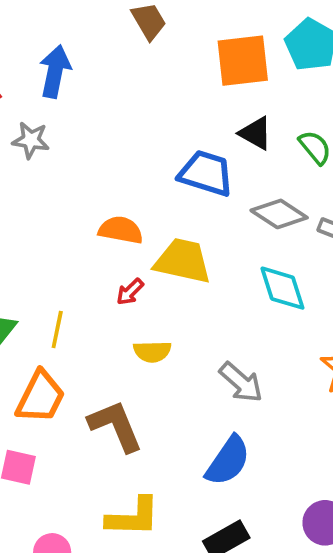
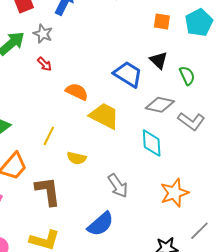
orange square: (243, 61) -> (162, 21), size x0.6
gray diamond: (279, 214) -> (160, 105), turned -36
red arrow: (130, 292) -> (45, 64), moved, turned -105
yellow line: (57, 329) -> (49, 136), moved

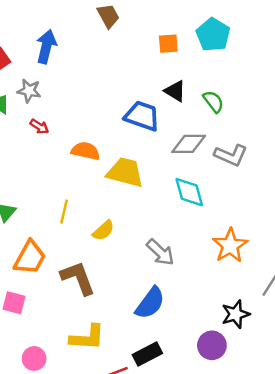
yellow semicircle: (77, 158) -> (103, 230), turned -42

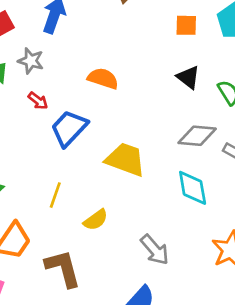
blue trapezoid: (142, 116) -> (69, 128), moved, turned -72
orange semicircle: (86, 151) -> (103, 78), moved

